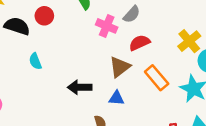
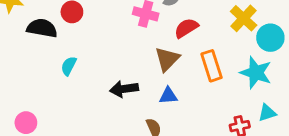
cyan semicircle: (35, 61) -> (69, 66), turned 56
orange rectangle: (157, 78) -> (212, 66), turned 30

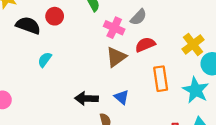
brown triangle: (167, 59) -> (116, 57), moved
black arrow: (124, 89) -> (86, 98), moved
blue triangle: (168, 96) -> (122, 97), turned 35

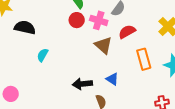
red circle: (55, 16) -> (77, 20), moved
brown triangle: (116, 57) -> (103, 45), turned -36

